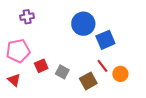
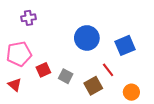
blue circle: (83, 24) -> (87, 38), moved
blue square: (105, 40) -> (125, 45), moved
orange circle: (120, 74) -> (131, 92), moved

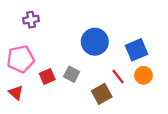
gray square: (66, 76) -> (72, 74), moved
orange circle: (131, 92) -> (143, 75), moved

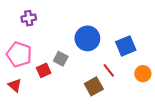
pink pentagon: (21, 59) -> (19, 54), turned 30
gray square: (72, 74) -> (61, 59), moved
orange circle: (143, 75) -> (143, 74), moved

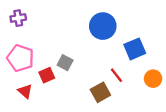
purple cross: (29, 18) -> (18, 18), moved
blue circle: (87, 38) -> (103, 26), moved
red triangle: (15, 85) -> (25, 91), moved

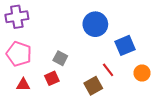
purple cross: (18, 18) -> (17, 17), size x1.5
red square: (47, 75) -> (52, 78), moved
red triangle: (25, 91) -> (23, 85), turned -40

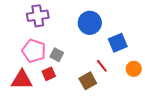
purple cross: (17, 17) -> (38, 16), moved
pink pentagon: (19, 54) -> (34, 51), moved
red triangle: (23, 85) -> (22, 80), size x1.6

